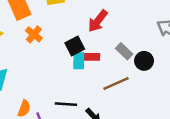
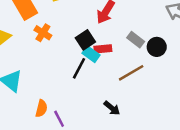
cyan rectangle: (79, 61) -> (91, 54), turned -49
black line: (66, 104) -> (79, 68), moved, turned -60

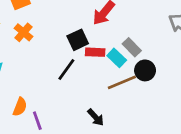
orange cross: (43, 33) -> (24, 32), moved
black circle: (157, 47) -> (145, 70), moved
cyan rectangle: (91, 54) -> (117, 58), moved

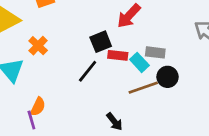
orange cross: (24, 32) -> (38, 46), moved
gray rectangle: (132, 47) -> (155, 52), turned -42
purple line: (37, 121) -> (31, 120), moved

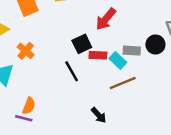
black line: (88, 71) -> (72, 71), turned -65
black circle: (168, 77) -> (155, 45), moved
purple line: (31, 120) -> (24, 118), turned -56

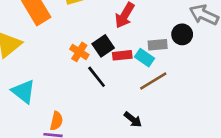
orange cross: (26, 51) -> (79, 52), moved

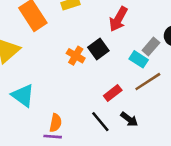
gray rectangle: (158, 45) -> (151, 47), turned -42
red rectangle: (122, 55) -> (113, 93), moved, turned -30
black line: (97, 77) -> (100, 122), moved

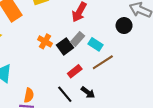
gray rectangle: (151, 47) -> (77, 39), moved
black square: (98, 49) -> (65, 46), moved

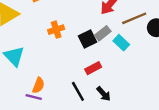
orange cross: (45, 41) -> (56, 30), moved, turned 32
brown line: (103, 62) -> (134, 18), moved

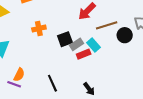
gray rectangle: (103, 33) -> (76, 44), moved
red rectangle: (93, 68) -> (84, 54), moved
black arrow: (104, 94) -> (89, 89), moved

